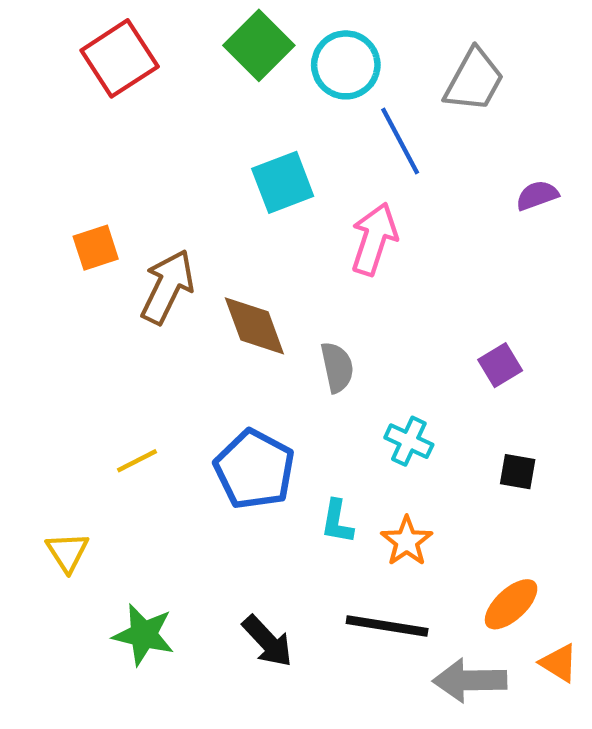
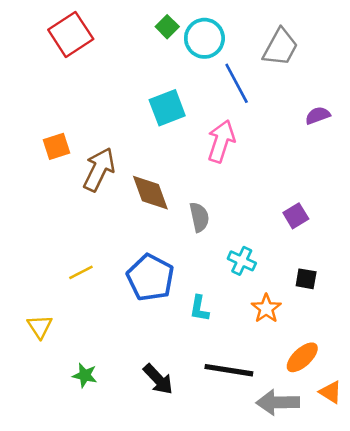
green square: (259, 45) -> (167, 27), moved, size x0.6
orange star: (407, 541) -> (266, 308), moved
green star: (144, 635) -> (85, 375), size x0.7

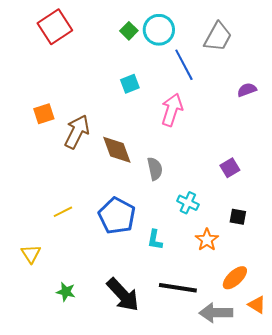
green square: (167, 27) -> (129, 31), moved
cyan square: (167, 108) -> (130, 84), size x0.7
black arrow: (158, 379) -> (123, 295), size x1.4

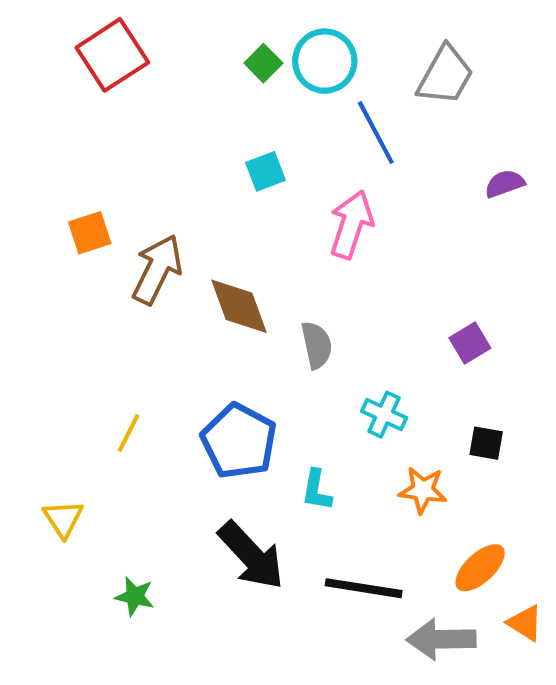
yellow line: (63, 212) -> (129, 433), turned -36
orange star: (207, 240) -> (423, 490), turned -30
black arrow: (123, 295) -> (251, 555), moved

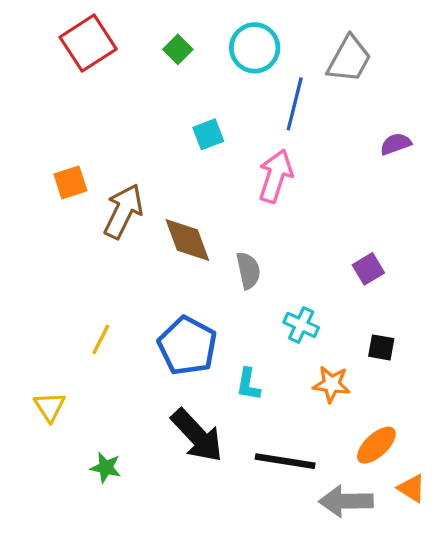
green square: (263, 63) -> (178, 49), moved
blue line: (376, 133) -> (295, 104), turned 42

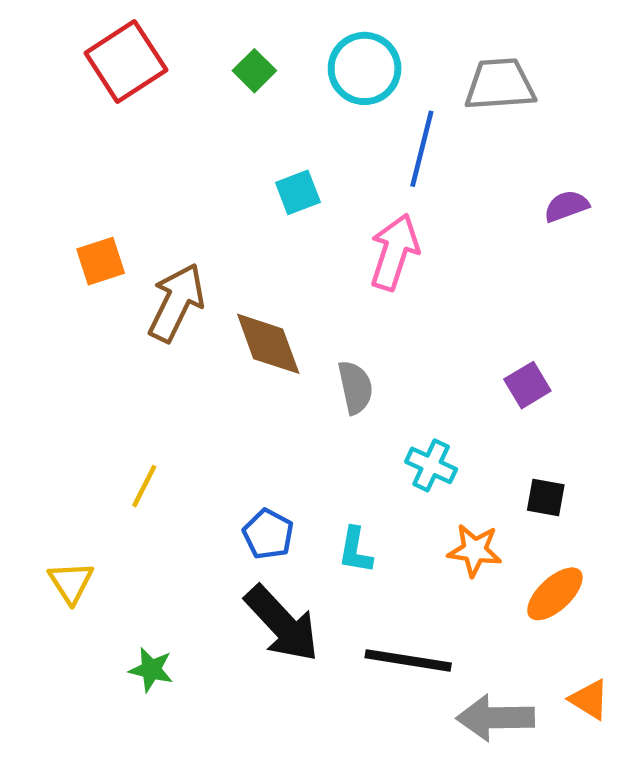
gray trapezoid: (349, 59) -> (500, 85), turned -123
blue pentagon: (187, 346) -> (268, 534), moved, size x0.6
orange ellipse: (376, 445) -> (555, 594), moved

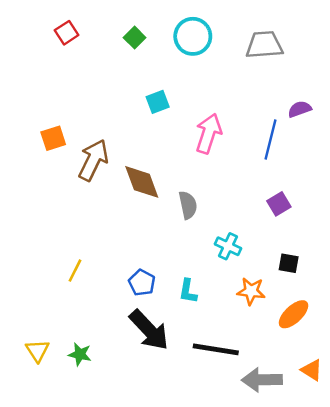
red square: (126, 62) -> (67, 33), size x0.6
blue line: (422, 149) -> (270, 139), moved
yellow line: (144, 486) -> (75, 271), moved
yellow triangle: (71, 582) -> (37, 351), moved

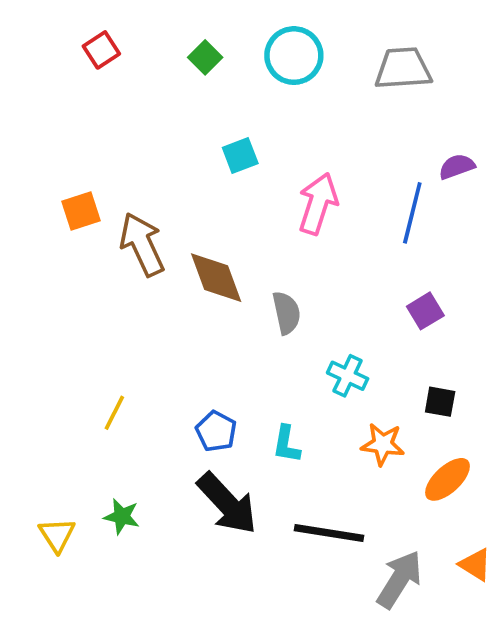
brown arrow: (93, 160) -> (142, 244), turned -51
green star: (80, 354) -> (122, 516), moved
gray arrow: (262, 380) -> (399, 579), turned 123

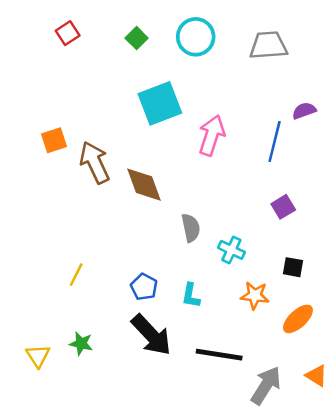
cyan square: (240, 155) -> (160, 103), size x1.8
gray semicircle: (286, 313) -> (191, 228), moved

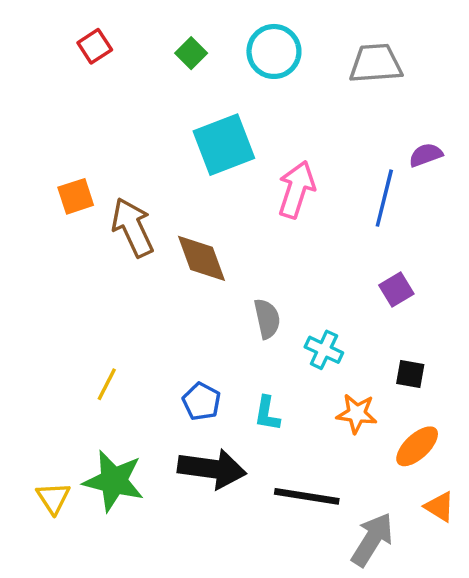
black arrow: (151, 335) -> (212, 469), turned -39
green star: (81, 344) -> (114, 481), size x1.8
orange triangle: (316, 376) -> (439, 507), moved

